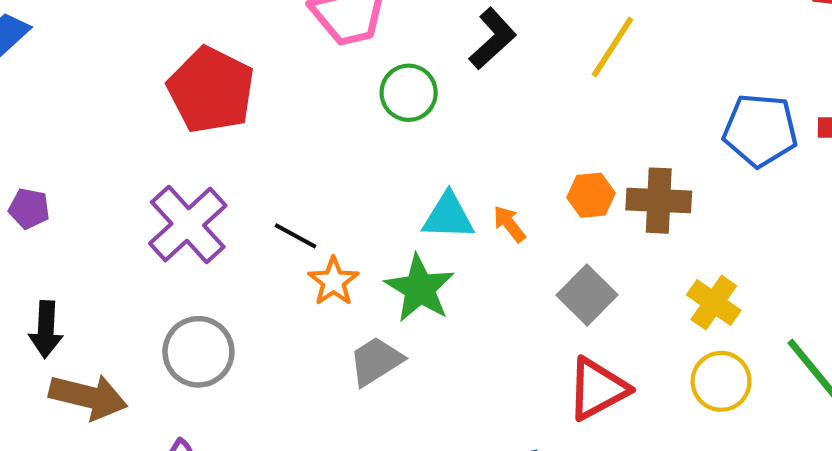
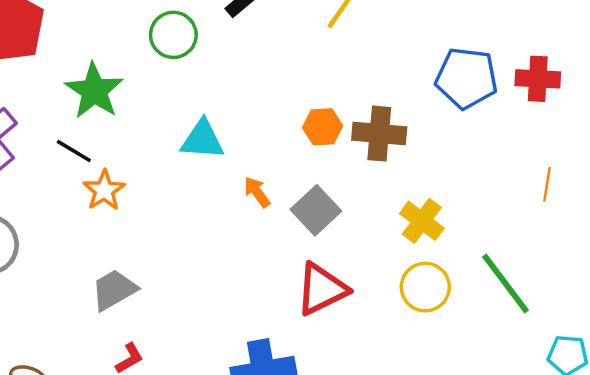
orange arrow: (509, 224) -> (257, 192), moved
green star: (420, 288) -> (94, 91), moved
gray trapezoid: (376, 361) -> (114, 290), moved

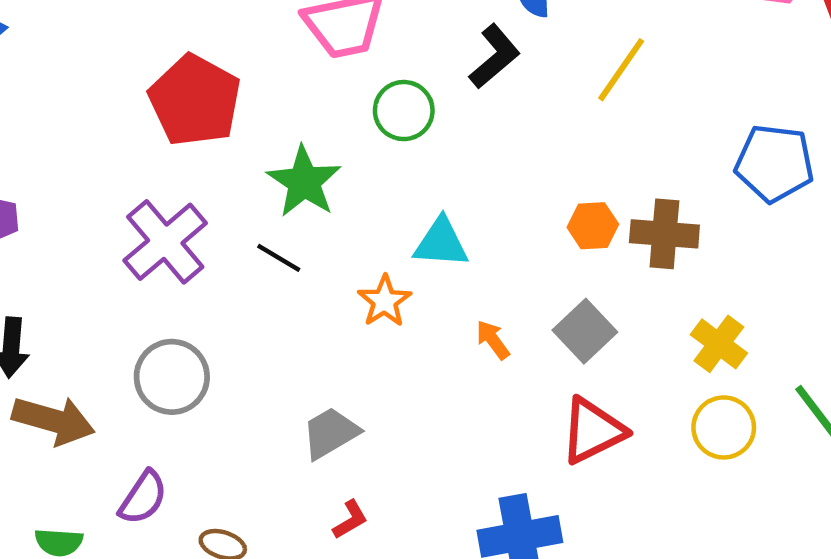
orange star: (104, 190) -> (385, 301), moved
orange arrow: (257, 192) -> (493, 340), moved

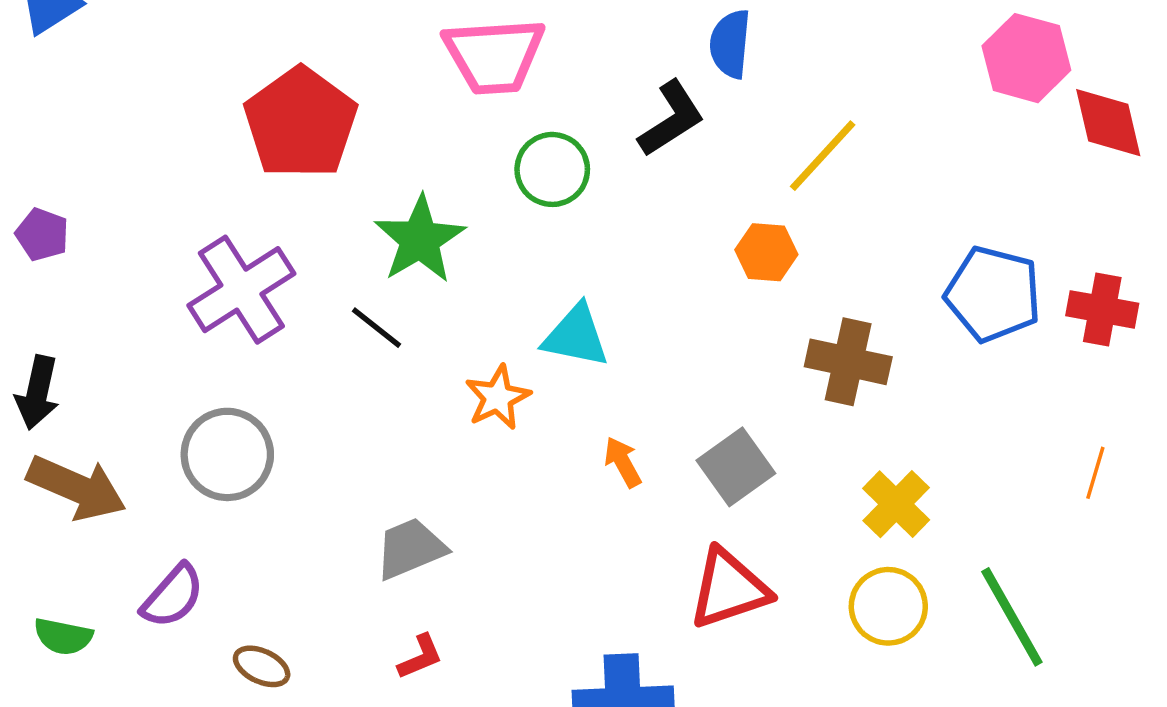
orange hexagon: (593, 226) -> (766, 252), moved

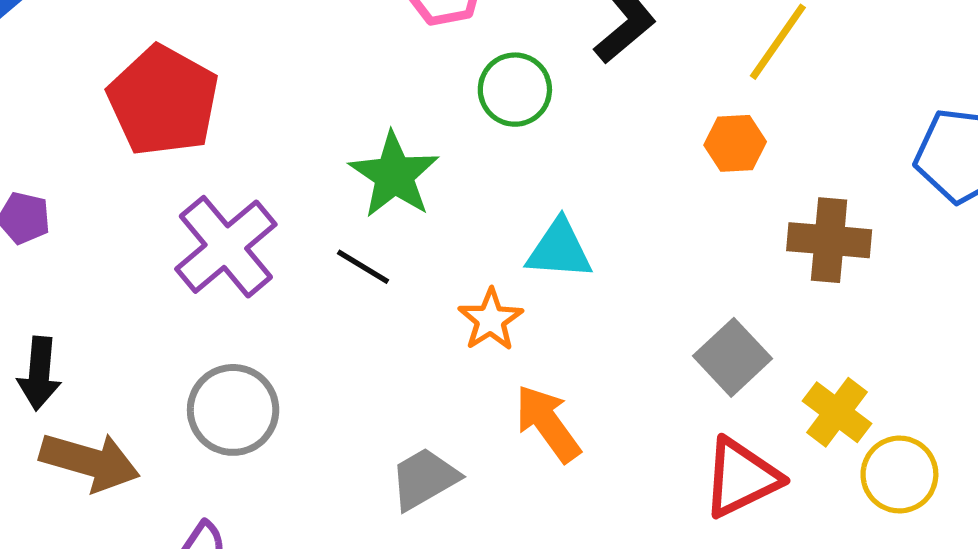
red pentagon: (301, 123) -> (163, 101), moved
orange arrow: (623, 462) -> (548, 423), moved, size x1.6
yellow cross: (896, 504) -> (837, 412), moved

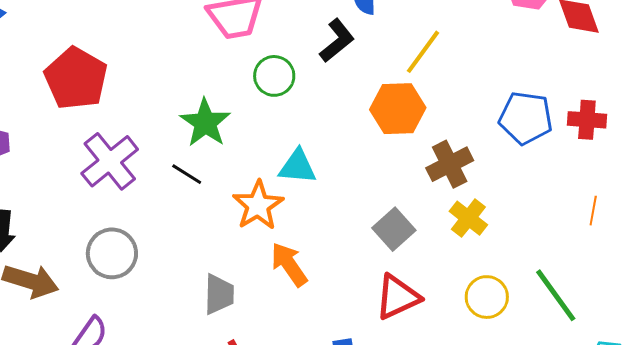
orange hexagon: (735, 143) -> (398, 109), size x1.6
brown cross: (829, 240) -> (450, 164), turned -33
orange star: (491, 320) -> (258, 205), size x1.4
yellow cross: (837, 412) -> (468, 218), moved
gray trapezoid: (424, 479) -> (219, 294), turned 120

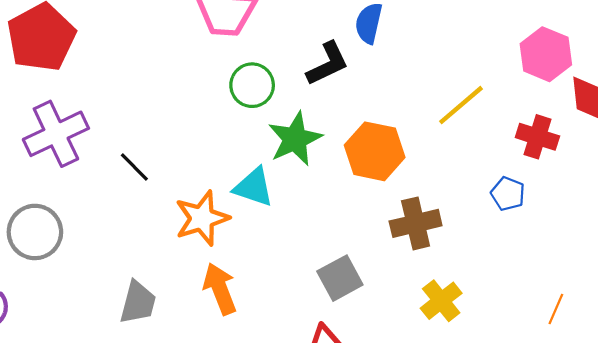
yellow line: (423, 52) -> (461, 105), moved
blue pentagon: (526, 118) -> (508, 194), size x0.6
red cross: (587, 120) -> (537, 137), moved
green star: (205, 123) -> (295, 139), moved
yellow cross: (468, 218) -> (441, 301), moved

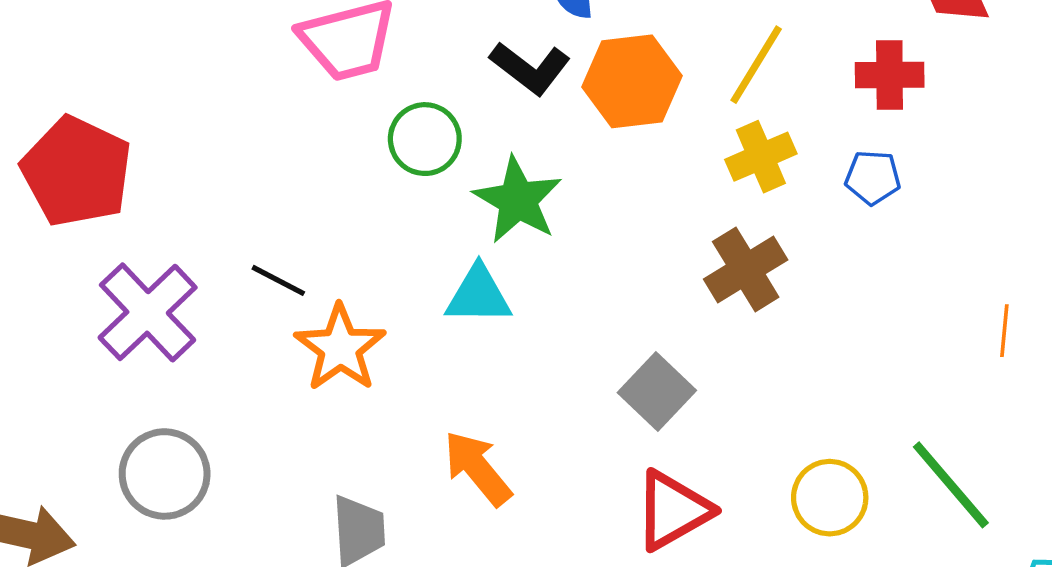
black L-shape: (328, 64) -> (530, 68), turned 81
orange hexagon: (375, 151) -> (632, 81), moved
black line: (134, 167) -> (278, 280), moved
orange star: (202, 218) -> (340, 348), moved
yellow cross: (441, 301) -> (761, 157), moved, turned 33

